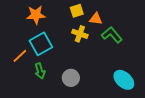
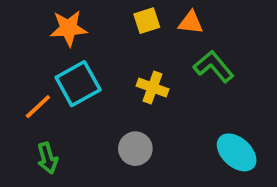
orange triangle: (96, 19) -> (191, 23), moved
yellow cross: (80, 34) -> (153, 87), moved
green arrow: (40, 71) -> (47, 158), moved

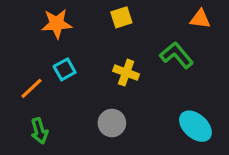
orange triangle: (191, 23) -> (200, 19), moved
cyan square: (78, 84) -> (65, 69), size x0.6

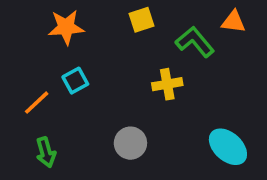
green L-shape: (177, 55) -> (195, 42), moved
yellow cross: (126, 73) -> (167, 84), moved, turned -30

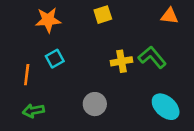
green L-shape: (195, 42) -> (152, 57), moved
orange line: (37, 103) -> (27, 75), turned -40
green arrow: (46, 152) -> (33, 111), turned 95

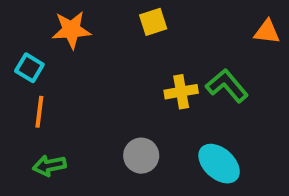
orange triangle: (170, 16) -> (267, 32), moved
cyan square: (55, 59) -> (29, 68), moved, turned -30
cyan ellipse: (166, 107) -> (219, 164), moved

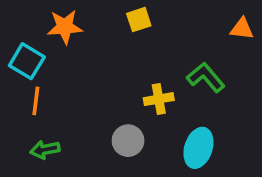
cyan square: (29, 68) -> (27, 61), size x1.4
yellow cross: (181, 92) -> (159, 99), moved
cyan ellipse: (219, 164) -> (198, 148), turned 66

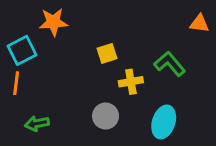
yellow square: (139, 20) -> (107, 53), moved
cyan square: (27, 61) -> (22, 50), turned 32
orange line: (36, 101) -> (16, 83), moved

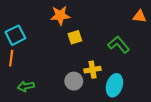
orange star: (53, 22) -> (60, 15), moved
yellow cross: (131, 82) -> (93, 70), moved

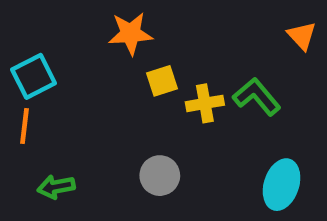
orange triangle: (139, 16) -> (302, 36), turned 40
yellow cross: (93, 70) -> (205, 103), moved
cyan ellipse: (114, 85) -> (282, 185), moved

